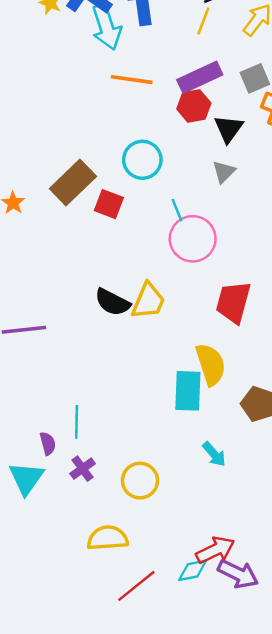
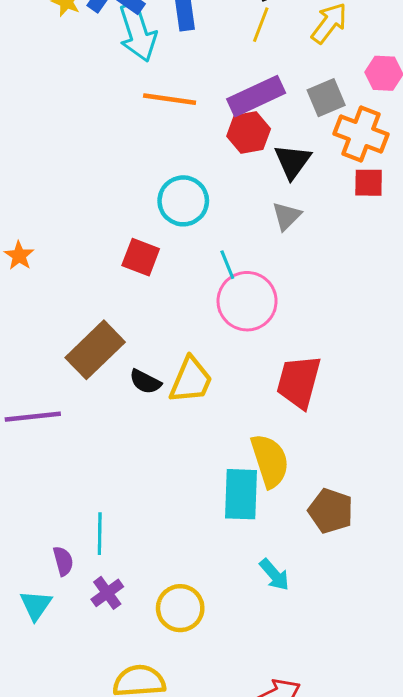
brown rectangle: (73, 183) -> (95, 350), moved
black semicircle: (112, 302) -> (145, 382), size x0.7
cyan triangle: (26, 478) -> (36, 605), size x0.7

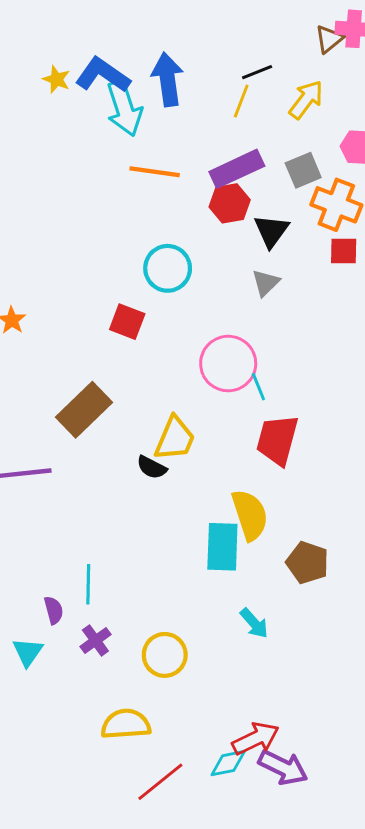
cyan line: (227, 265) -> (258, 387), moved
black semicircle: (145, 382) -> (152, 467), moved

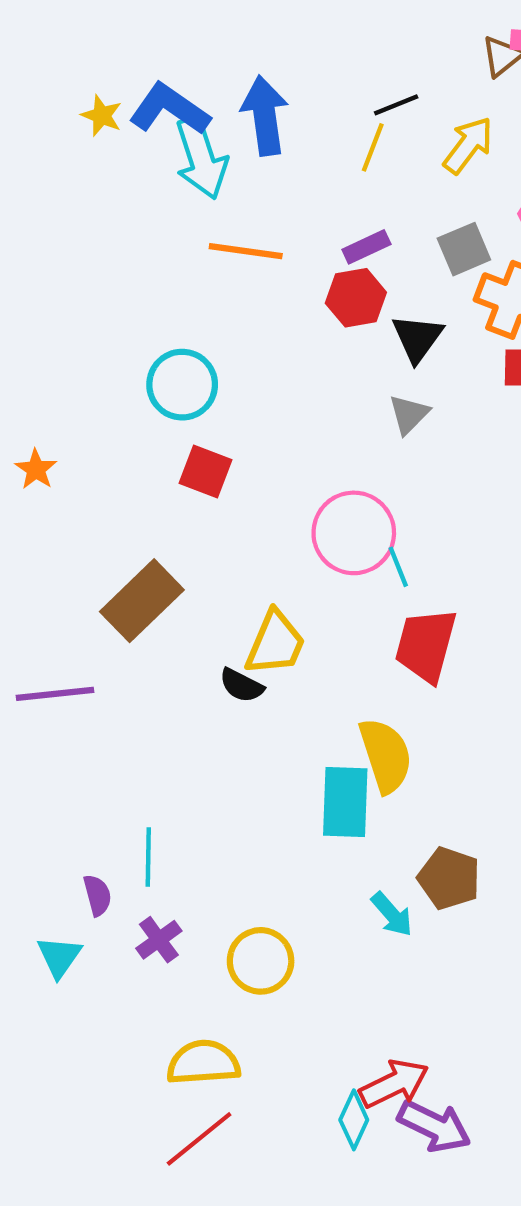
purple rectangle: (237, 169) -> (366, 247), size x0.6
cyan circle: (168, 268) -> (182, 385), moved
brown pentagon: (308, 563) -> (449, 878), moved
cyan diamond: (228, 763) -> (354, 1120), turned -54
red line: (160, 782) -> (199, 1139), moved

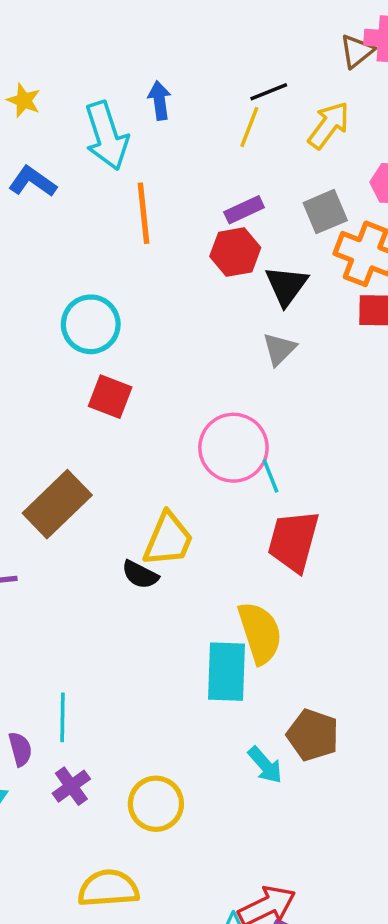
blue L-shape: (169, 109) -> (33, 182), moved, size x0.7
blue arrow: (265, 116) -> (159, 100), size x0.6
orange line: (246, 251) -> (144, 213), turned 76

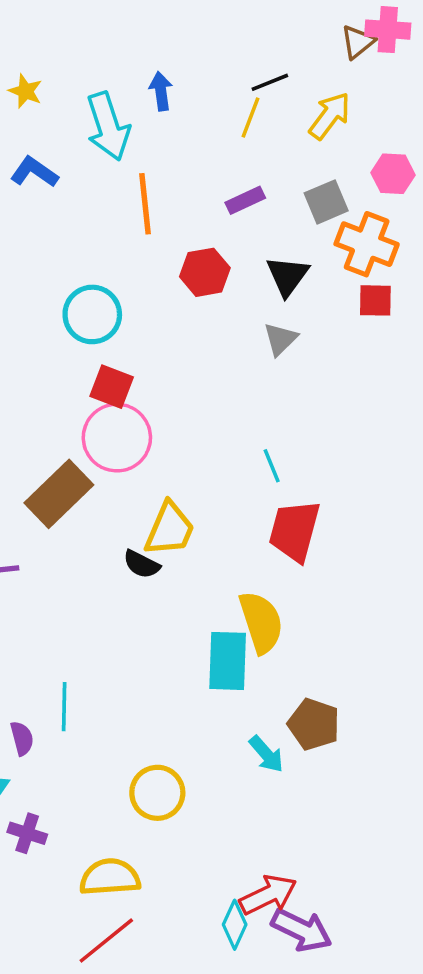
red hexagon: (235, 252) -> (205, 272), moved
pink circle: (233, 448) -> (117, 438), moved
purple cross: (71, 786) -> (27, 833), moved, turned -36

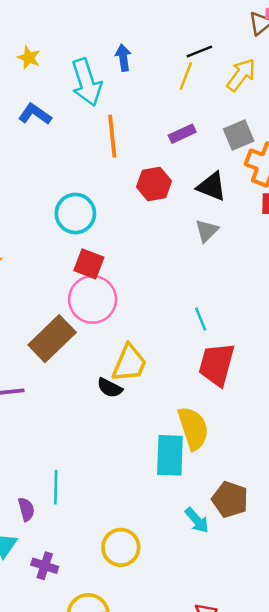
black triangle: (287, 276) -> (212, 186), turned -44
purple cross: (27, 833) -> (45, 566), moved

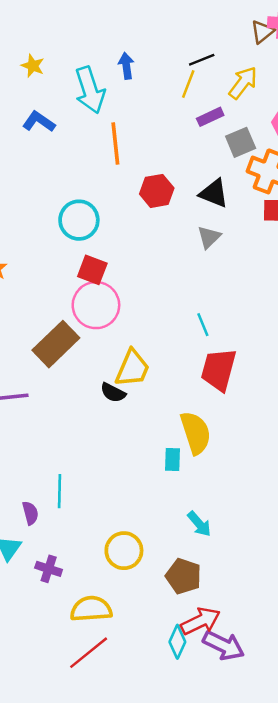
purple rectangle: (182, 134) -> (210, 117), moved
cyan rectangle: (170, 455) -> (173, 459), size x0.6
brown pentagon: (230, 499) -> (183, 576), moved

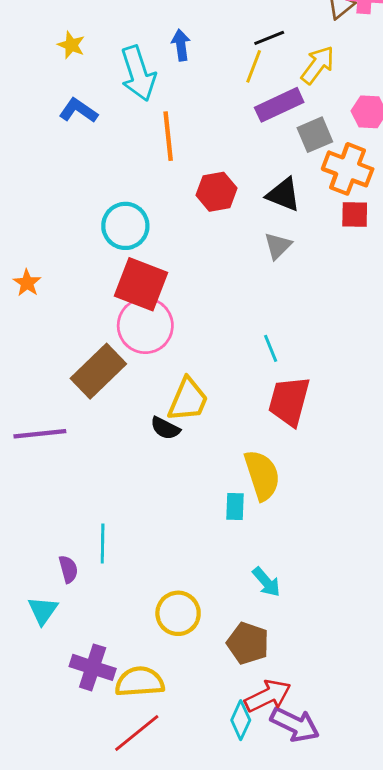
purple rectangle: (210, 117) -> (279, 105), size x1.5
red square: (92, 270) -> (141, 284), size x1.5
purple cross: (49, 569) -> (93, 667), moved, size x1.4

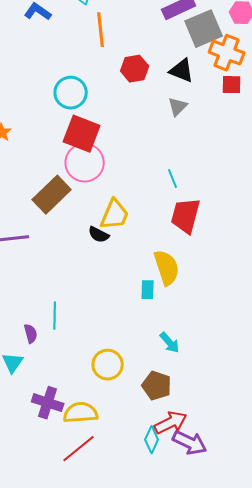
gray square: (315, 135) -> (204, 29), size x1.5

